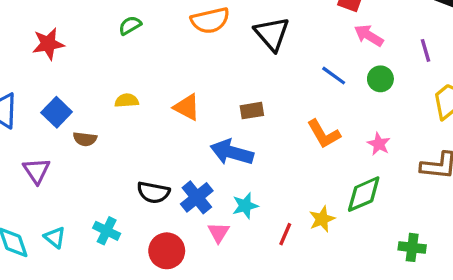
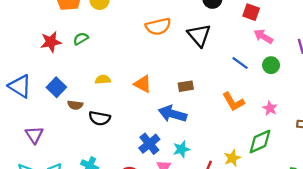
green semicircle: (130, 25) -> (81, 39), moved
purple triangle: (37, 171) -> (34, 135), moved
black semicircle: (153, 192) -> (100, 118), moved

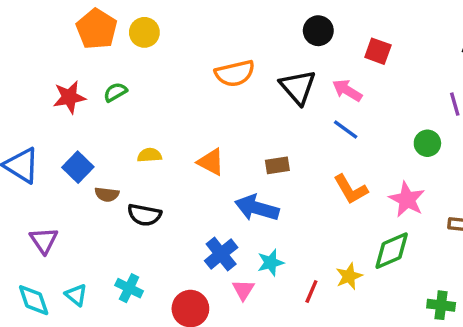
pink arrow: (263, 36) -> (347, 90), moved
blue line: (240, 63) -> (346, 130), moved
green circle: (271, 65) -> (427, 143), moved
pink star: (270, 108) -> (407, 199), size x1.5

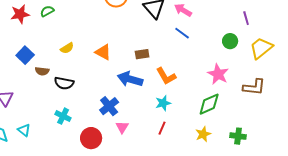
yellow semicircle: (149, 155) -> (67, 48), turned 152
orange L-shape: (351, 189) -> (166, 76), moved
cyan star: (271, 263) -> (163, 103), moved
yellow star: (349, 276) -> (203, 134), moved
cyan cross: (129, 288) -> (63, 116), moved

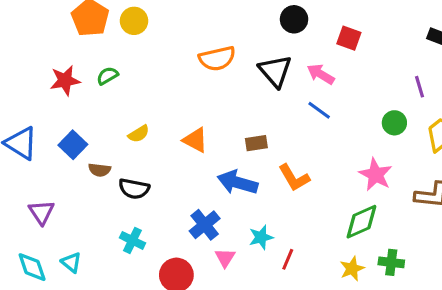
cyan star: (163, 103) -> (261, 237), moved
green cross: (238, 136) -> (391, 262), moved

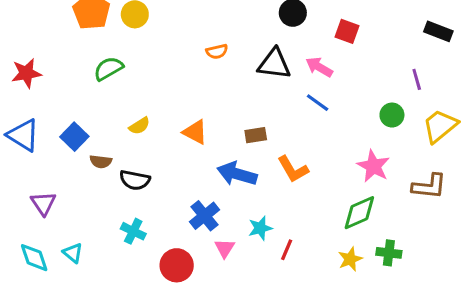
orange semicircle: (217, 58) -> (217, 52), size x0.6
black triangle: (275, 71) -> (274, 64), turned -42
green semicircle: (107, 76) -> (108, 69), size x1.4
red star: (65, 80) -> (26, 73), moved

